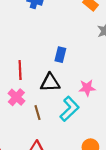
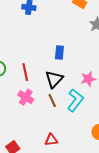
black triangle: (50, 83) -> (54, 79), turned -36
brown line: (38, 113) -> (52, 101), moved

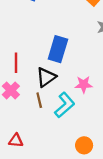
blue rectangle: (59, 53) -> (58, 49), size x1.6
red triangle: (51, 140) -> (16, 141), moved

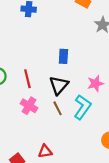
blue rectangle: (58, 49) -> (63, 56), size x0.6

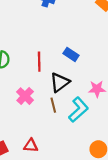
blue rectangle: (63, 56) -> (71, 54), turned -72
red line: (27, 79) -> (39, 62), moved

